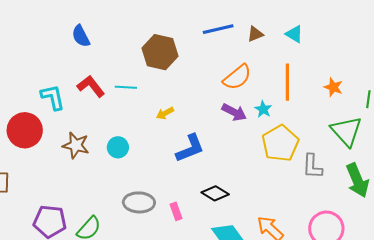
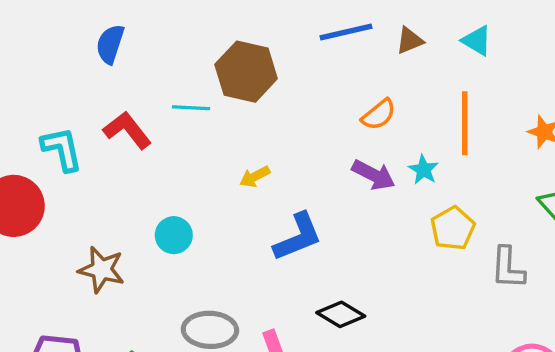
blue semicircle: (81, 36) -> (110, 44), turned 45
orange semicircle: (237, 77) -> (379, 115), size x0.7
cyan line: (126, 87) -> (191, 108), moved
yellow pentagon: (280, 143) -> (453, 228), size x0.7
brown star: (76, 145) -> (101, 270), moved

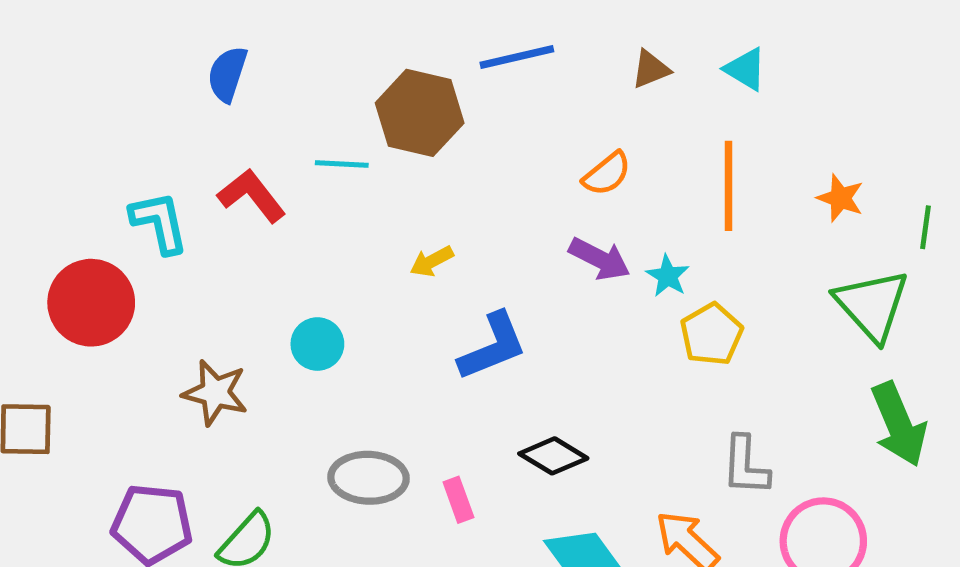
blue line: (346, 32) -> (517, 57), moved
cyan star: (423, 170) -> (668, 276), moved
gray L-shape: (508, 268) -> (745, 466), moved

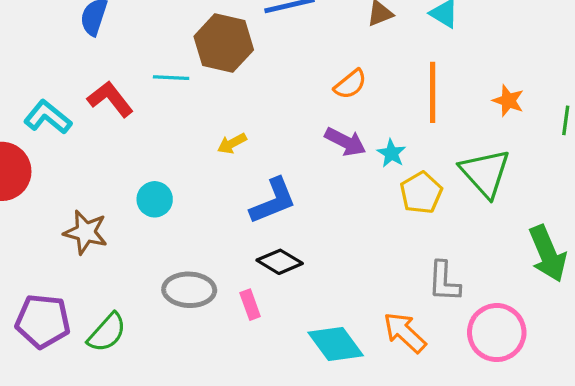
cyan L-shape: (159, 222) -> (48, 117), turned -39
green triangle: (872, 305) -> (485, 173), moved
black diamond: (553, 456) -> (280, 262), moved

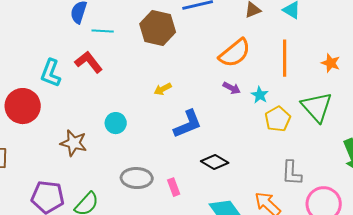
cyan line: (171, 78) -> (103, 31), moved
orange semicircle: (350, 84) -> (235, 53), size x1.6
cyan L-shape: (48, 117) -> (51, 73), turned -108
purple arrow: (345, 142) -> (232, 88), size x0.7
black diamond: (280, 262) -> (215, 162), moved

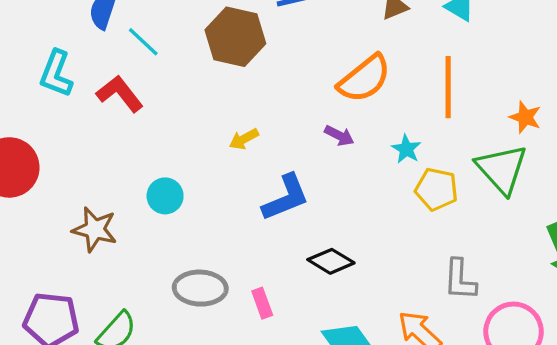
cyan line: (103, 31) -> (143, 42), turned 40
orange star: (331, 63) -> (525, 117), moved
cyan L-shape: (51, 73) -> (56, 74), moved
purple arrow: (232, 88) -> (339, 136), moved
yellow pentagon: (278, 119) -> (436, 189), turned -30

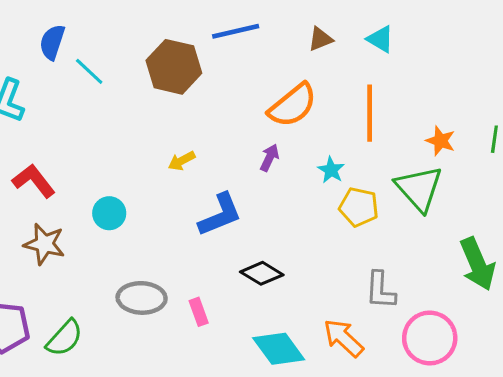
red L-shape: (120, 94) -> (34, 181), moved
purple arrow: (339, 136) -> (269, 158), turned -92

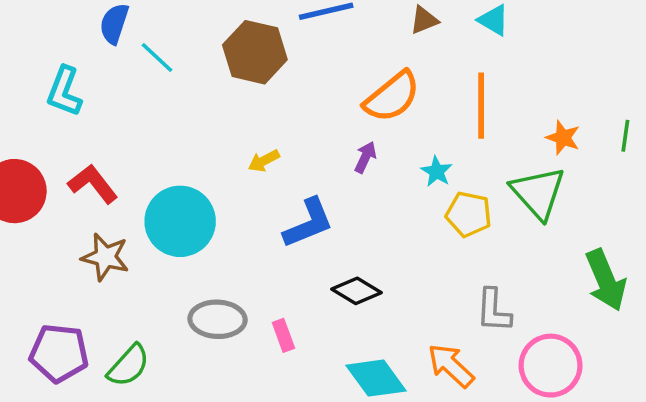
cyan circle: (109, 213) -> (180, 221), size x1.8

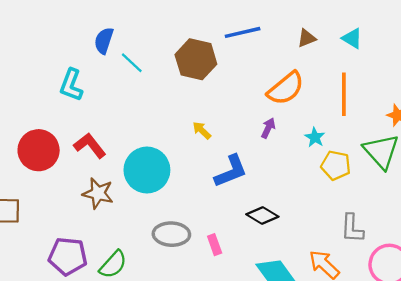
yellow arrow: (264, 161) -> (202, 130), turned 72

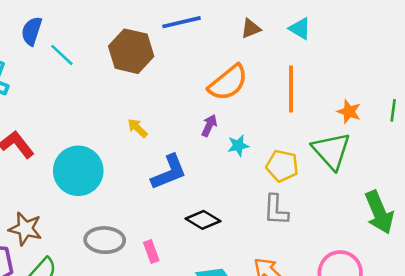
cyan star: (315, 137) -> (238, 146), moved, turned 30
brown star: (98, 193) -> (25, 229), moved
gray L-shape: (352, 228) -> (276, 210), moved

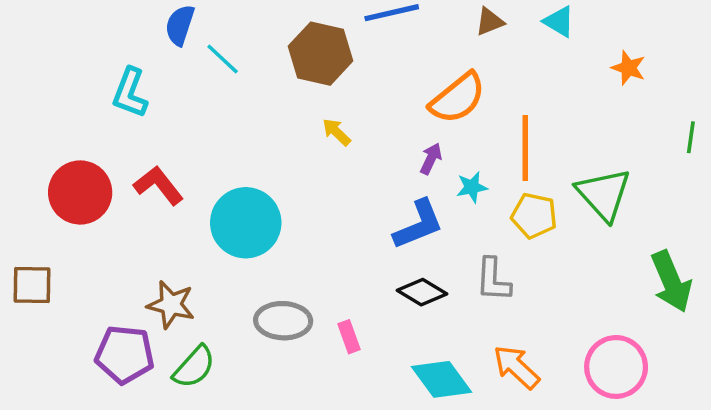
orange line: (291, 89) -> (525, 148), moved
orange star: (349, 112) -> (629, 68), moved
yellow arrow: (137, 128) -> (337, 132), moved
blue L-shape: (169, 172) -> (418, 225), moved
gray L-shape: (276, 210) -> (493, 280), moved

